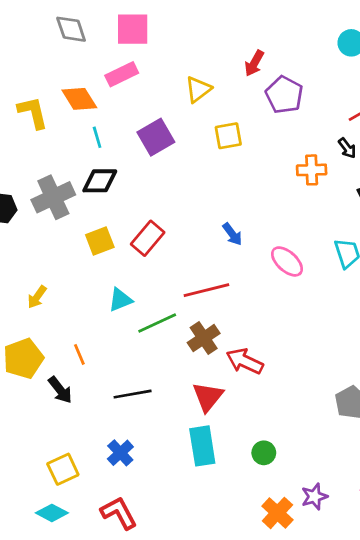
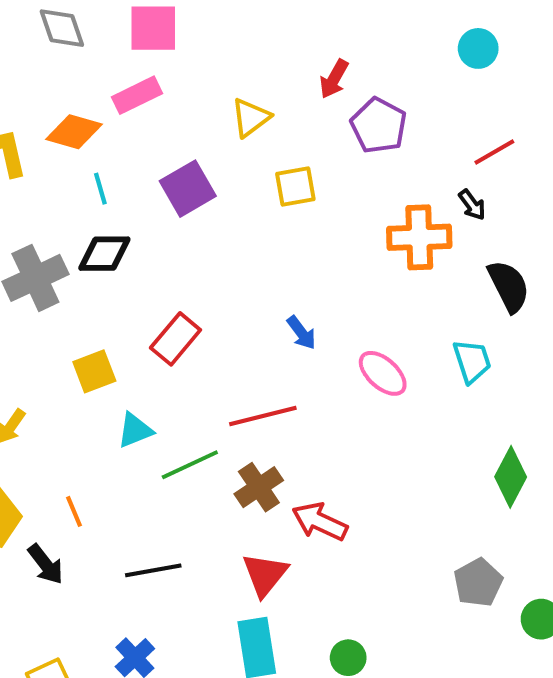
orange diamond: (79, 99) -> (74, 132), turned -42
orange cross: (312, 170) -> (419, 237), size x1.4
yellow square: (100, 241) -> (94, 371), moved

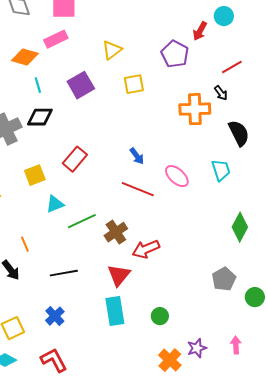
red arrow: (334, 79) -> (200, 31), moved
red line: (263, 416) -> (138, 189), moved, turned 36
red arrow: (320, 522) -> (146, 249), turned -48

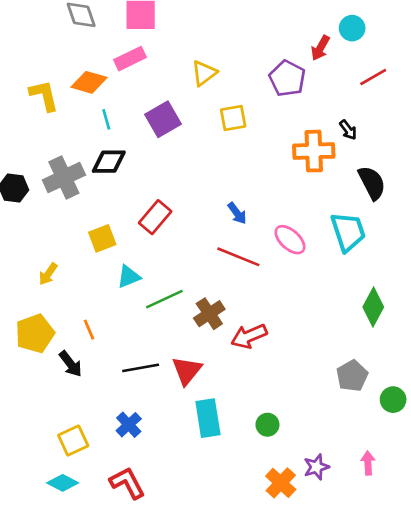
red line: (232, 67) -> (373, 77), moved
cyan trapezoid: (221, 170) -> (348, 232), size x1.4
red triangle: (119, 275) -> (187, 371), moved

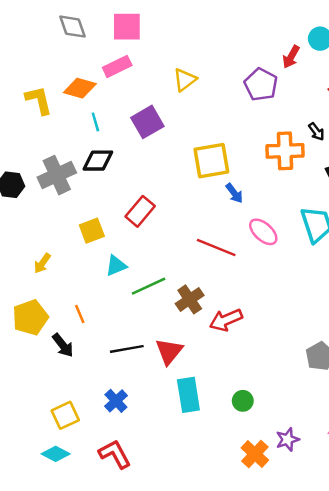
yellow square: (233, 118) -> (211, 161), moved, size x1.5
blue arrow: (237, 213) -> (234, 193), moved

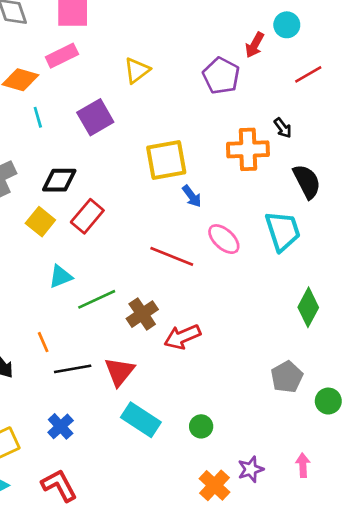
black diamond: (98, 161) -> (59, 180), moved
yellow square: (92, 231) -> (40, 222), moved, turned -30
orange line: (80, 314) -> (43, 342), moved
cyan rectangle: (188, 395) -> (141, 420), turned -48

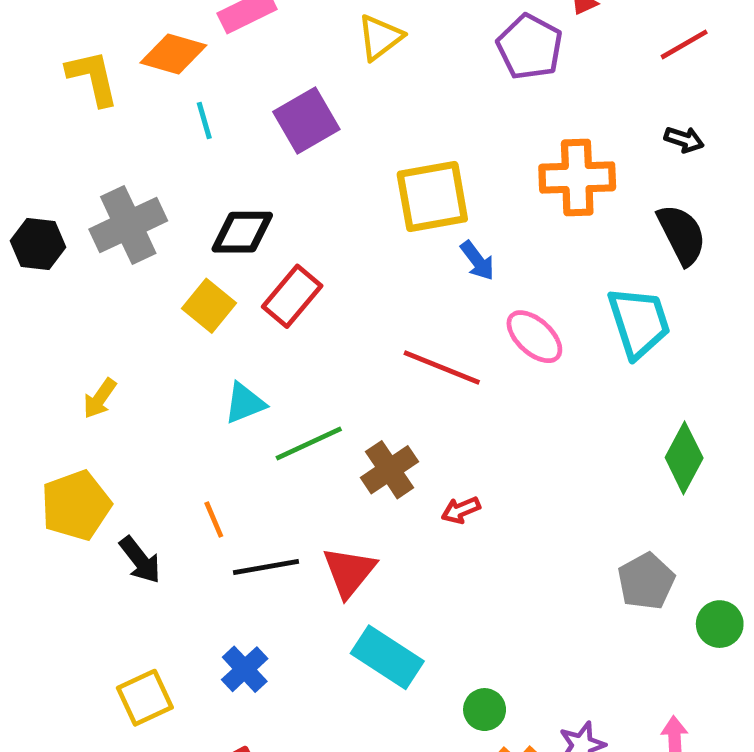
black arrow: (283, 128) -> (684, 139), moved, turned -35
red arrow: (182, 337) -> (461, 510), size x0.6
green circle: (201, 426) -> (485, 710), moved

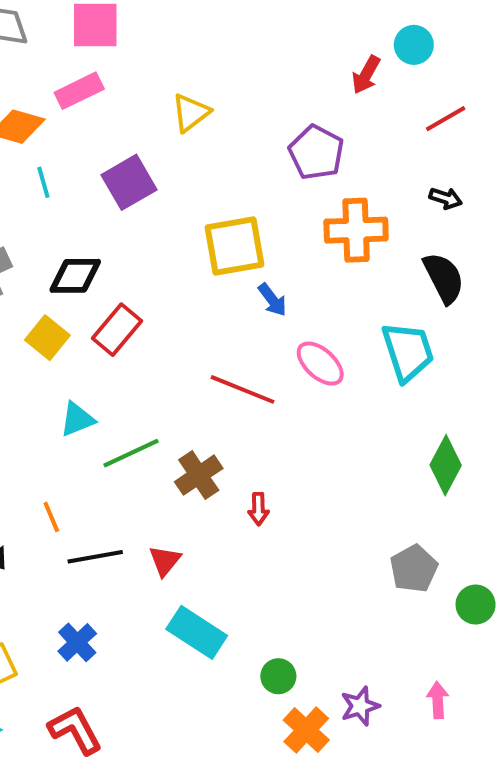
purple pentagon: (530, 47) -> (316, 152), moved
red arrow: (461, 510) -> (258, 509), turned -68
red triangle: (349, 572) -> (165, 561), size x0.7

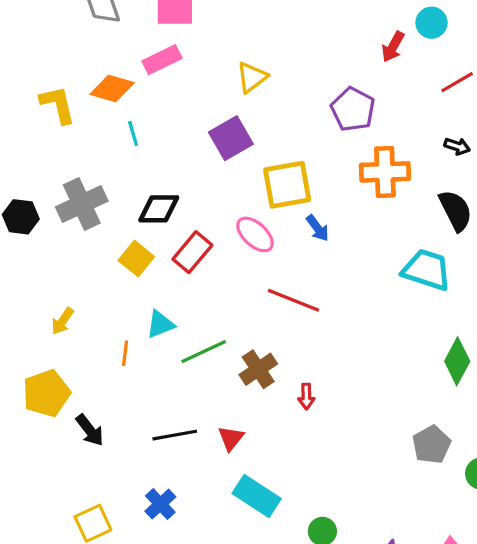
purple square: (129, 182) -> (231, 138), moved
cyan trapezoid: (408, 352) -> (427, 270), turned -54
pink ellipse: (320, 364) -> (255, 234), moved
orange line: (51, 517) -> (125, 353), moved, turned 30

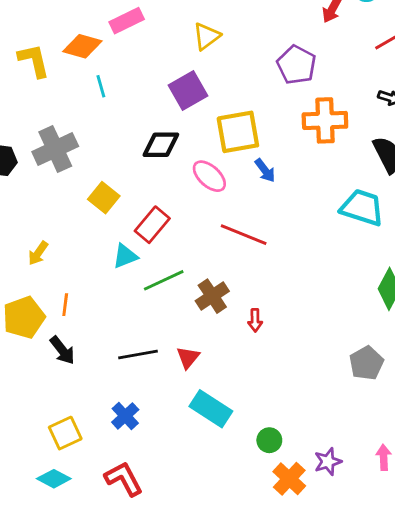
black diamond: (159, 209) -> (161, 145), moved
red rectangle: (192, 252) -> (152, 225), moved
orange line: (125, 353) -> (65, 305), moved

